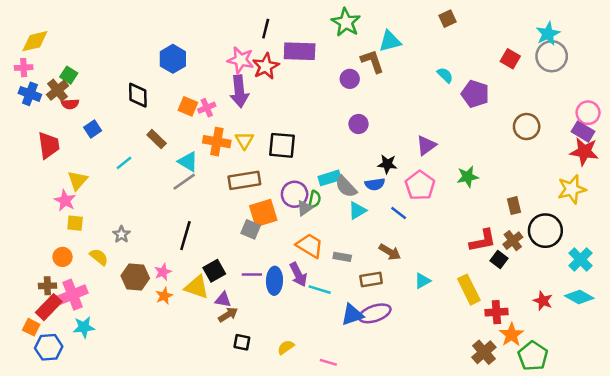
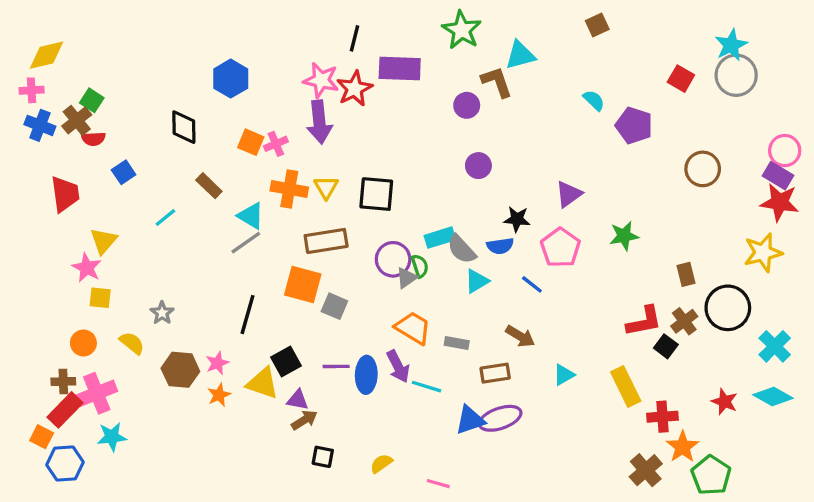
green semicircle: (315, 199) -> (420, 266), turned -30
orange square: (263, 213) -> (303, 284), moved, turned 32

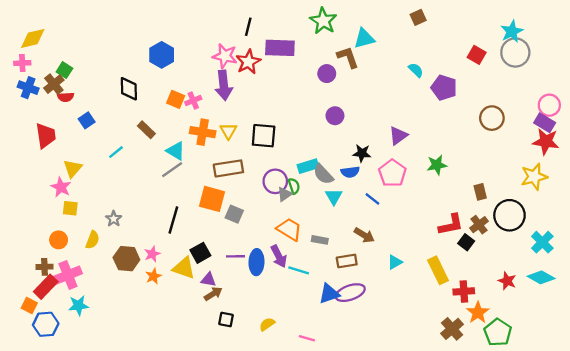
cyan triangle: (477, 281) -> (334, 197), turned -30
yellow semicircle: (132, 343) -> (93, 240), turned 72

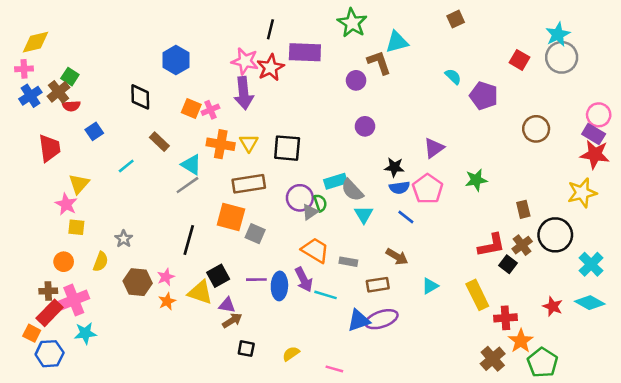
blue cross: (28, 88) -> (30, 96), turned 36
blue semicircle: (350, 172) -> (399, 188), moved

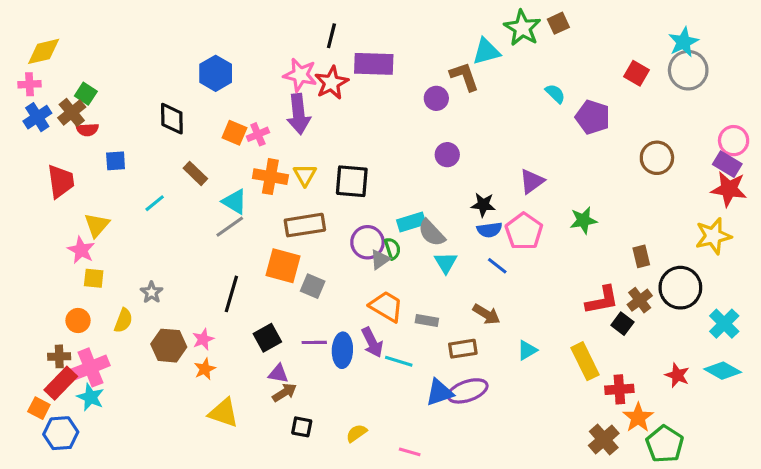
green star: (352, 23) -> (522, 28), moved
blue square: (94, 131) -> (116, 161), turned 30
yellow triangle: (200, 292) -> (224, 413), moved
cyan star: (85, 333) -> (91, 397), moved, turned 30

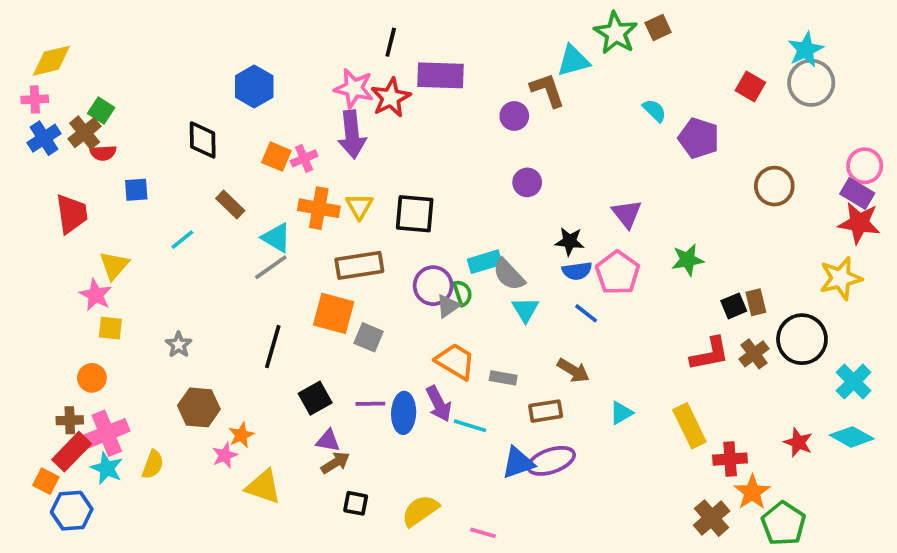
purple triangle: (532, 181) -> (627, 214), turned -32
yellow semicircle: (123, 321) -> (153, 465), moved
black square: (622, 324) -> (734, 306), moved, turned 30
pink star: (203, 339) -> (225, 455), moved
yellow semicircle: (356, 433) -> (420, 511), size x1.5

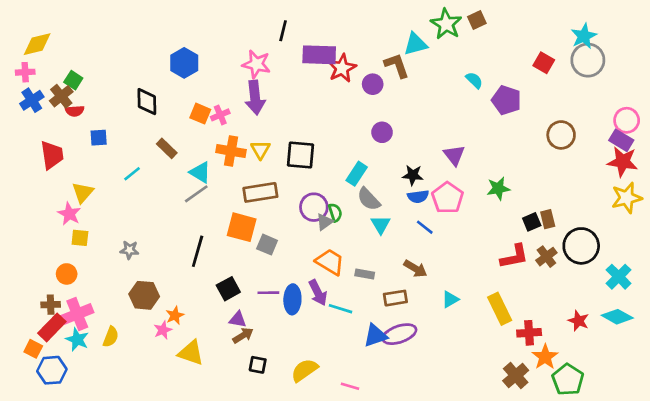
red star: (391, 98) -> (342, 68), moved
cyan rectangle: (485, 262) -> (357, 174), moved, turned -40
yellow star: (841, 278) -> (627, 198), moved
gray star: (179, 345) -> (129, 250), turned -30

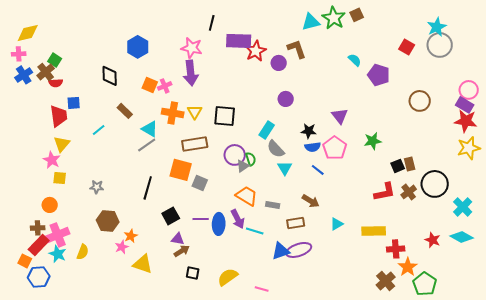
cyan triangle: (415, 44) -> (311, 22), moved
red trapezoid: (52, 155) -> (59, 116), moved
yellow rectangle: (500, 309) -> (374, 231), turned -65

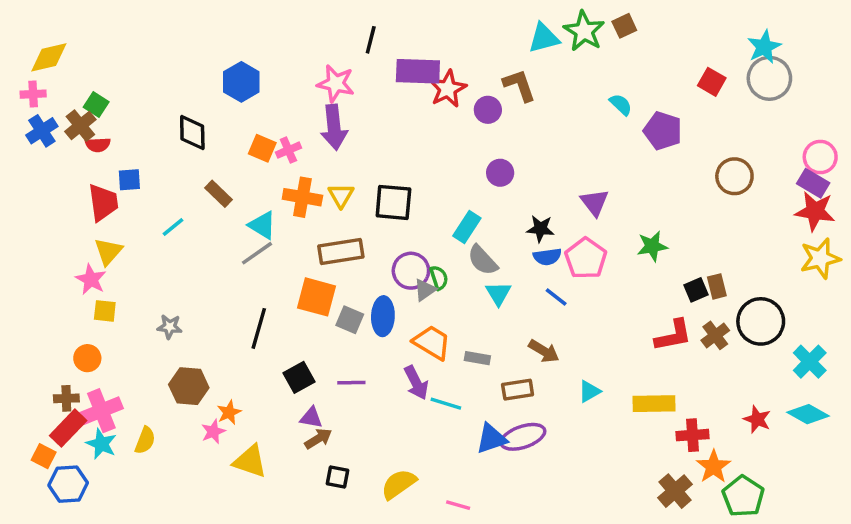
blue ellipse: (219, 224) -> (383, 316), moved

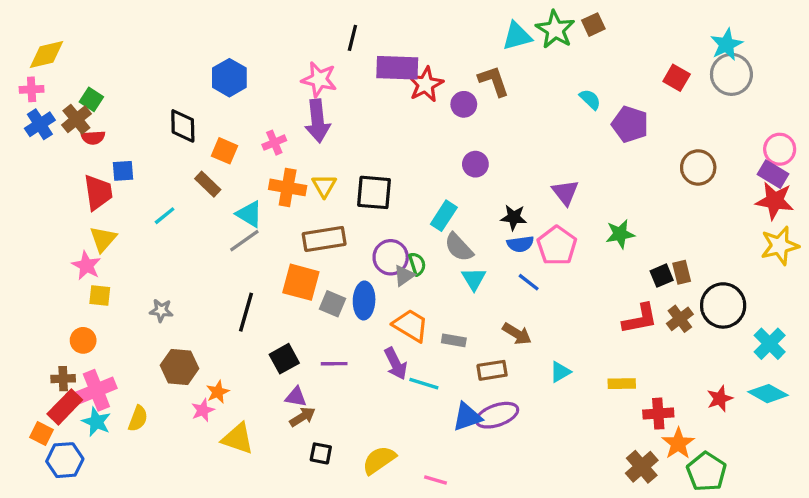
orange square: (262, 148) -> (224, 151), moved
yellow rectangle: (654, 404) -> (622, 384), size x0.7
red star: (757, 419) -> (720, 399), turned 30

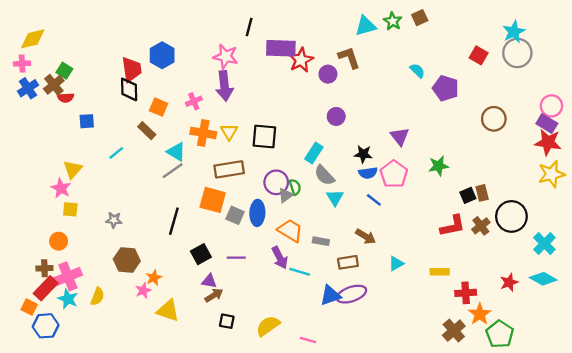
green star: (555, 30) -> (393, 21), size x0.7
red trapezoid: (98, 192) -> (131, 69), moved

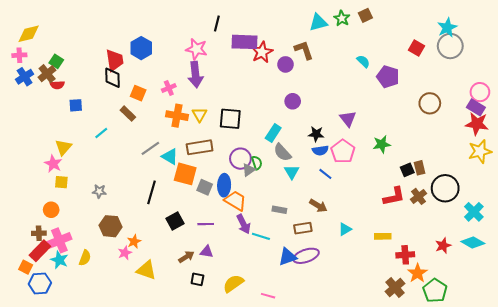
cyan triangle: (176, 152) -> (170, 157), moved
orange trapezoid: (290, 231) -> (235, 201), moved
purple triangle: (209, 281) -> (207, 252), moved

